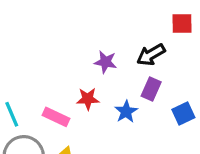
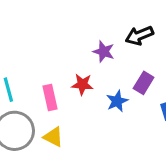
black arrow: (151, 55) -> (139, 36), moved
pink rectangle: (56, 117) -> (50, 98), turned 45

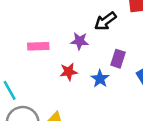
pink rectangle: (50, 98) -> (38, 46), moved, turned -66

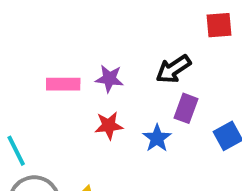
black arrow: (105, 21) -> (173, 69), moved
purple star: (80, 41) -> (109, 79), moved

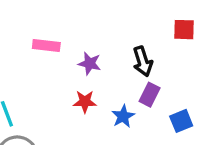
black arrow: (173, 69) -> (143, 61), turned -80
pink rectangle: (63, 84) -> (46, 46), moved

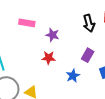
black arrow: (143, 61) -> (89, 23), moved
blue star: (123, 116) -> (73, 76), moved

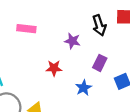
purple star: (52, 35) -> (72, 41), moved

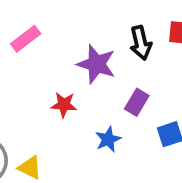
pink rectangle: (26, 29) -> (26, 39), turned -48
purple star: (72, 41) -> (96, 64), size x1.5

